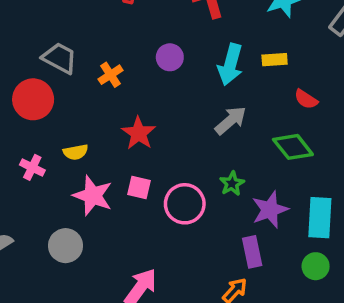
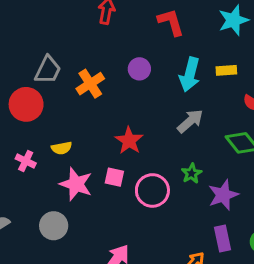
gray trapezoid: (60, 58) -> (48, 70), turned 88
orange cross: (111, 75) -> (90, 84), size x1.4
red star: (139, 133) -> (129, 141), moved
purple rectangle: (252, 252) -> (222, 238), moved

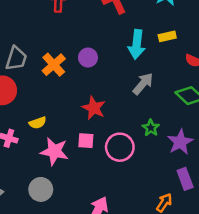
purple circle: (139, 69) -> (88, 58), moved

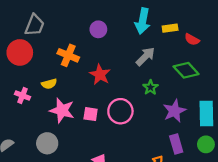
yellow rectangle: (167, 36) -> (170, 28), moved
orange cross: (54, 65) -> (68, 55), moved, turned -30
green star: (151, 128) -> (151, 87), moved
pink square: (86, 141) -> (91, 114), moved

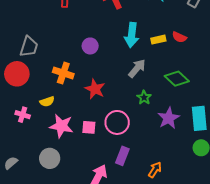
red semicircle: (192, 39) -> (179, 37), moved
purple rectangle: (176, 144) -> (122, 156), moved, turned 42

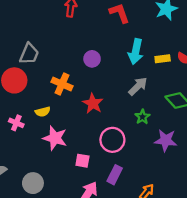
purple star: (169, 118) -> (166, 140), turned 30
pink square: (89, 127) -> (82, 161), moved
gray circle: (50, 158) -> (33, 183), moved

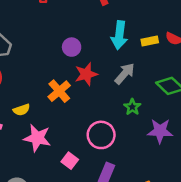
orange cross: (62, 84) -> (59, 91), moved, turned 30
red star: (93, 103) -> (86, 74), moved, turned 30
pink square: (82, 161) -> (70, 161), turned 32

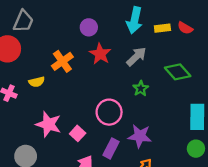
red star: (86, 74) -> (100, 54), turned -30
orange cross: (59, 91) -> (62, 61), moved
purple star: (160, 131) -> (140, 136), moved
pink star: (37, 138) -> (48, 124), moved

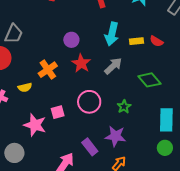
green star: (141, 88) -> (124, 107), moved
pink circle: (109, 112) -> (89, 102), moved
pink square: (78, 133) -> (58, 112), moved, turned 32
purple rectangle: (111, 148) -> (90, 147), turned -66

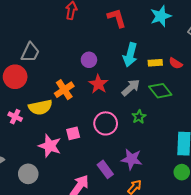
green diamond: (149, 80) -> (160, 91), moved
yellow semicircle: (25, 87) -> (40, 107), size x1.6
green star: (124, 107) -> (139, 117), moved

